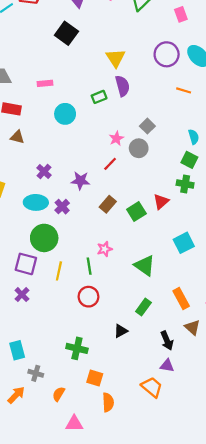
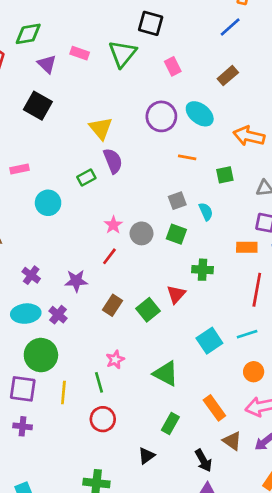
gray square: (147, 126) -> (177, 201), moved, turned 32
green square: (189, 160) -> (176, 234), moved
purple cross: (22, 295) -> (23, 426), turned -32

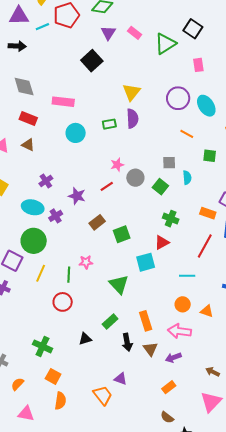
pink rectangle: (19, 169) -> (63, 102), size x1.5
red triangle: (176, 294) -> (162, 242), moved
cyan square: (209, 341) -> (146, 262), moved
black arrow: (203, 461) -> (127, 342), moved

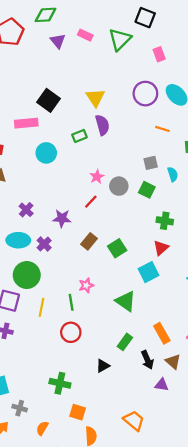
black square: (92, 61) -> (48, 100), moved
purple triangle: (120, 379) -> (162, 385), moved

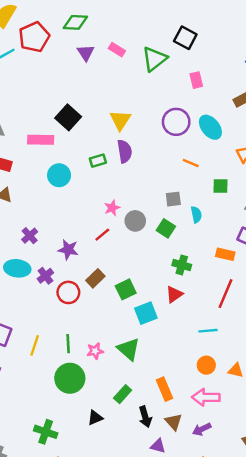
cyan square: (149, 272) -> (146, 313), moved
green circle: (27, 275) -> (70, 378), moved
pink star: (86, 285) -> (95, 351), moved
red circle: (71, 332) -> (68, 292), moved

